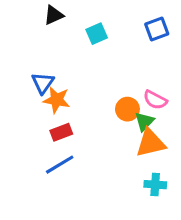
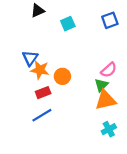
pink semicircle: (155, 100) -> (109, 70), turned -70
orange circle: (127, 109) -> (62, 76), moved
cyan cross: (155, 185) -> (109, 129), turned -32

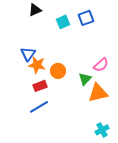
blue square: (110, 20) -> (86, 18), moved
green triangle: (101, 85) -> (85, 79), moved
cyan cross: (109, 129) -> (102, 130), moved

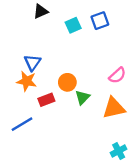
orange star: (37, 65) -> (27, 81), moved
green triangle: (85, 79) -> (82, 97), moved
blue line: (39, 107) -> (22, 124), moved

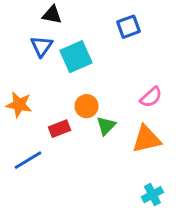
black triangle: (41, 11) -> (52, 15), turned 35
cyan square: (73, 25) -> (76, 57), moved, size x1.5
blue triangle: (32, 63) -> (42, 46), moved
orange star: (27, 81) -> (19, 105), moved

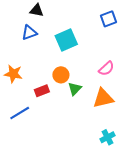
blue square: (128, 27) -> (109, 19), moved
blue triangle: (42, 46) -> (29, 33), turned 35
cyan square: (76, 57) -> (66, 40), moved

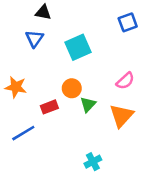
blue triangle: (29, 33) -> (34, 39), turned -35
orange triangle: (103, 98) -> (121, 116), turned -35
cyan cross: (107, 137) -> (93, 162), moved

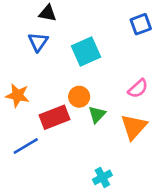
red rectangle: (49, 107) -> (54, 117), size x1.5

